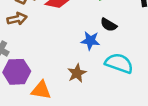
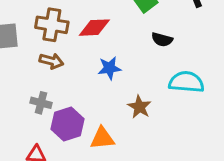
brown arrow: (17, 19) -> (51, 61), turned 42
blue star: (90, 41) -> (109, 68), moved

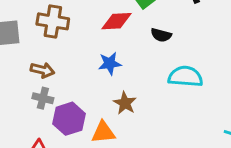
red diamond: (94, 28) -> (116, 21), moved
brown arrow: (51, 61) -> (42, 70), moved
brown star: (139, 107) -> (125, 103), moved

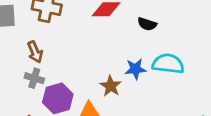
blue star: (110, 63) -> (135, 69), moved
brown arrow: (42, 70) -> (35, 52), turned 50

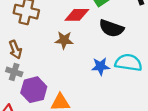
black semicircle: (147, 24) -> (111, 28), size x1.5
brown star: (111, 86) -> (64, 40), moved, turned -30

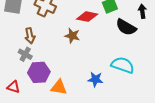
black semicircle: (111, 28) -> (126, 27), moved
blue star: (101, 66) -> (95, 79), moved

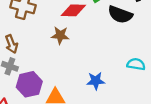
cyan semicircle: (123, 65) -> (136, 64), moved, size x0.7

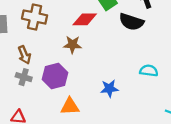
purple hexagon: (29, 84) -> (55, 76), moved

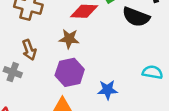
brown arrow: (24, 55) -> (29, 50), moved
purple hexagon: (55, 76) -> (70, 72), moved

